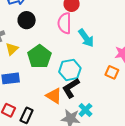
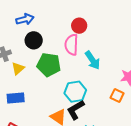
green pentagon: (39, 57) -> (49, 65), moved, turned -30

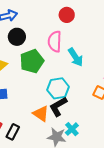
red circle: (79, 26) -> (67, 15), moved
green pentagon: (49, 65) -> (32, 61), turned -30

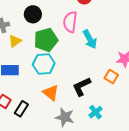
cyan hexagon: (58, 88) -> (44, 64), moved
black L-shape: (58, 106) -> (82, 87), moved
cyan cross: (72, 129) -> (96, 112), moved

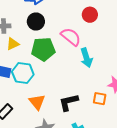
pink semicircle: (70, 22) -> (71, 37), turned 110
cyan hexagon: (44, 64) -> (23, 73), moved
orange square: (111, 76) -> (100, 99), turned -32

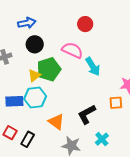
yellow triangle: (13, 44) -> (34, 75), moved

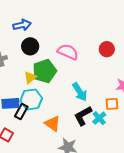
red circle: (85, 24) -> (107, 49), moved
cyan arrow: (93, 67) -> (80, 92), moved
black rectangle: (28, 139) -> (21, 111), moved
cyan cross: (102, 139) -> (99, 118), moved

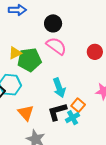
black circle: (30, 46) -> (53, 23), moved
yellow triangle: (30, 78) -> (15, 53), moved
orange square: (112, 104) -> (78, 105), moved, turned 32

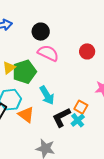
cyan arrow: (59, 88) -> (47, 95), moved
orange triangle: (26, 113) -> (26, 115), moved

